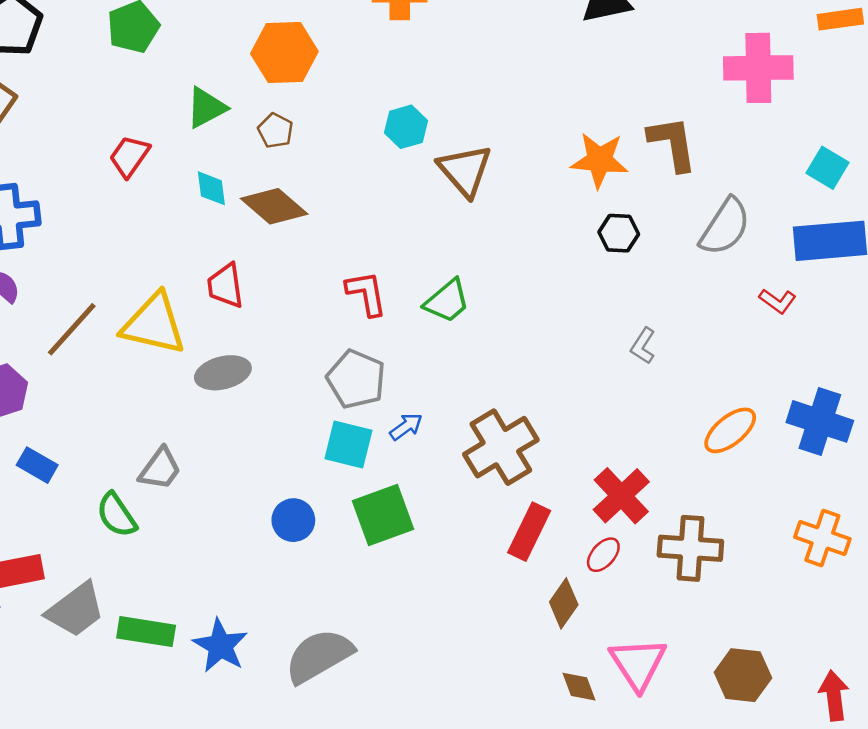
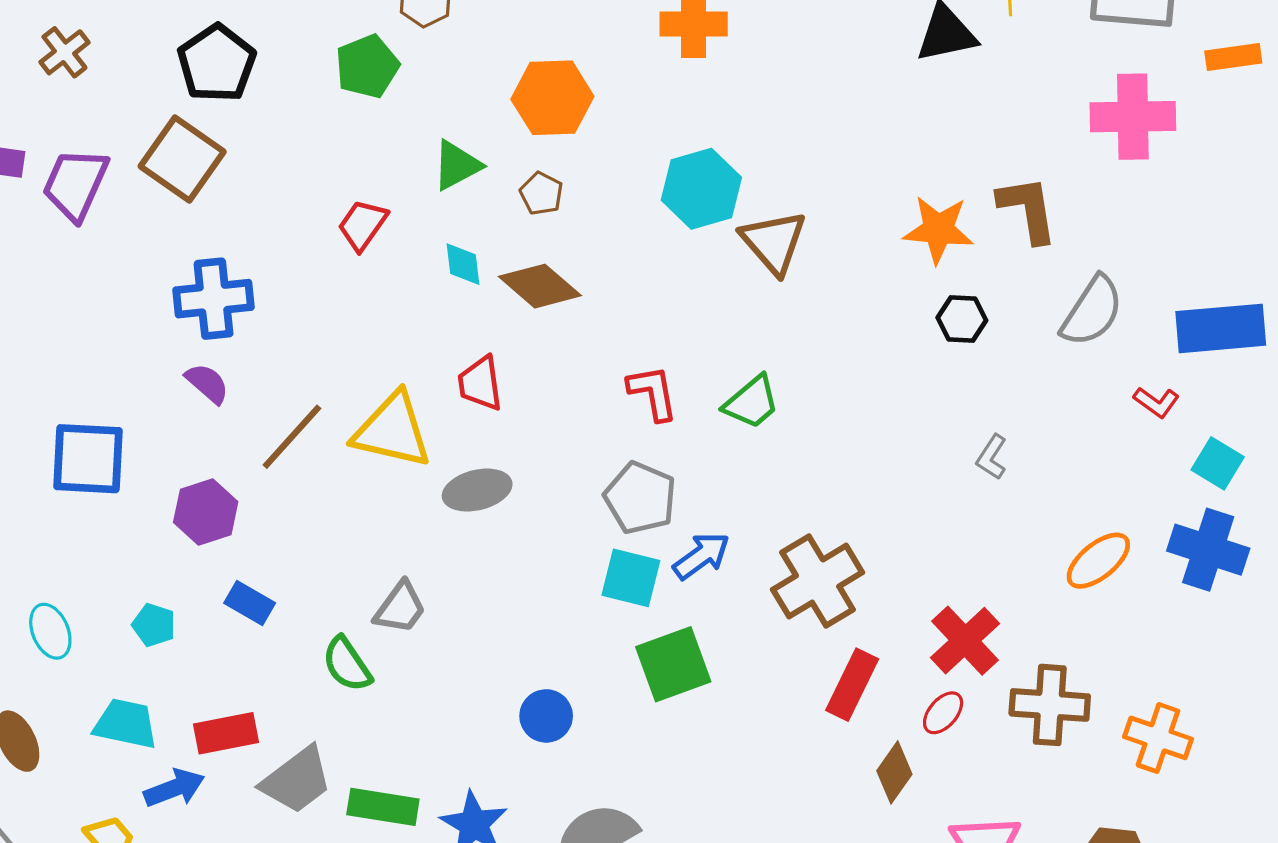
cyan hexagon: (406, 127) -> (701, 189), size x1.5
cyan square: (828, 168) -> (1218, 463), moved
blue arrow: (406, 427) -> (701, 556), size x1.4
blue circle: (293, 520) -> (546, 716), moved
orange cross: (822, 538) -> (1158, 738), moved

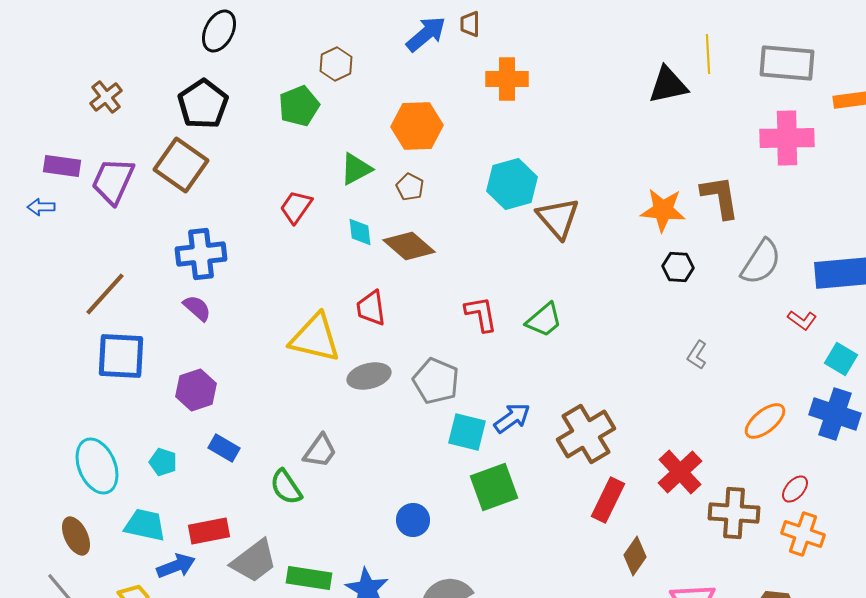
brown line: (292, 437) -> (105, 294), moved
gray pentagon: (640, 498) -> (436, 381), moved
cyan ellipse: (50, 631) -> (97, 466), size x1.6
red ellipse: (943, 713) -> (795, 489), moved

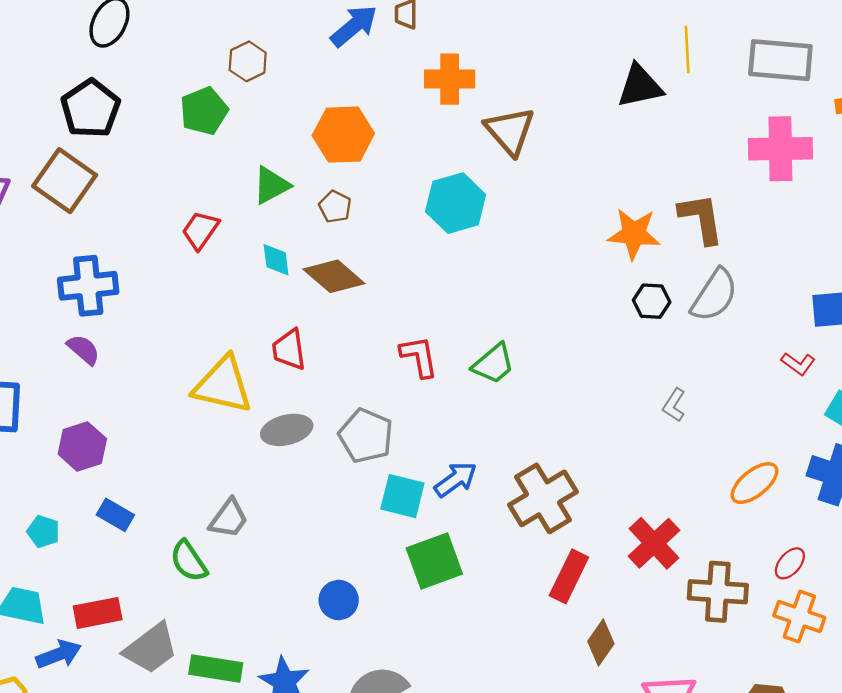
brown triangle: (558, 218) -> (510, 131), moved
gray semicircle: (761, 262) -> (714, 295), moved

